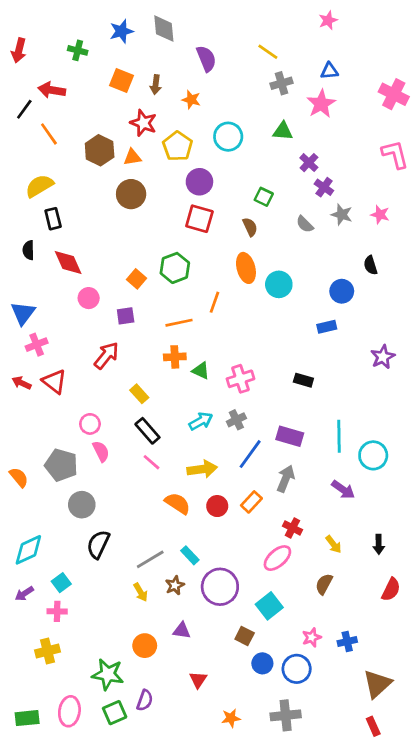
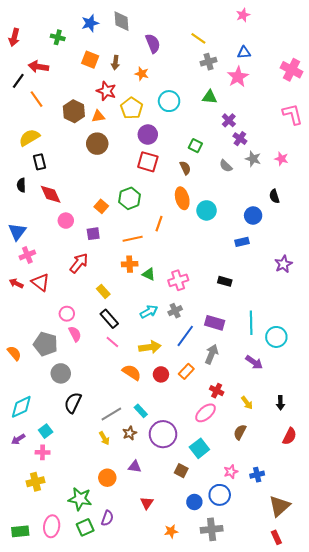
blue circle: (262, 663) -> (194, 502), moved

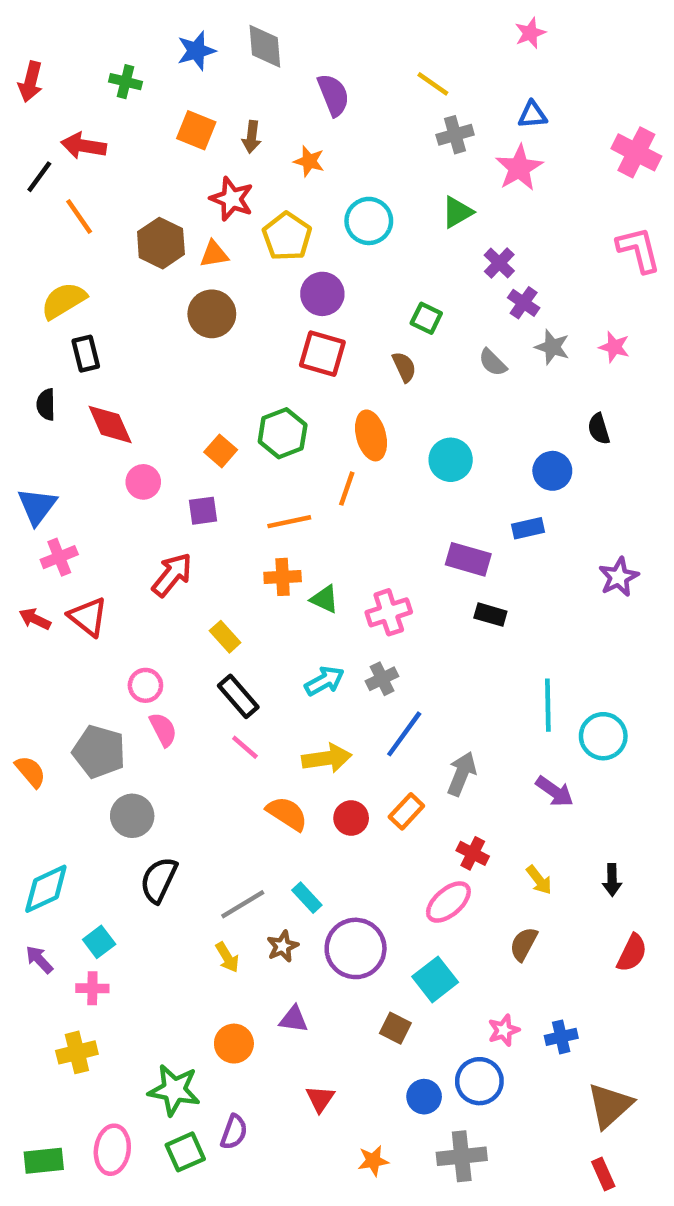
green triangle: (210, 97) -> (457, 212), turned -35
orange ellipse: (182, 198) -> (371, 435), moved
purple rectangle: (215, 323) -> (468, 559), moved
purple arrow: (18, 439) -> (39, 960), turned 80

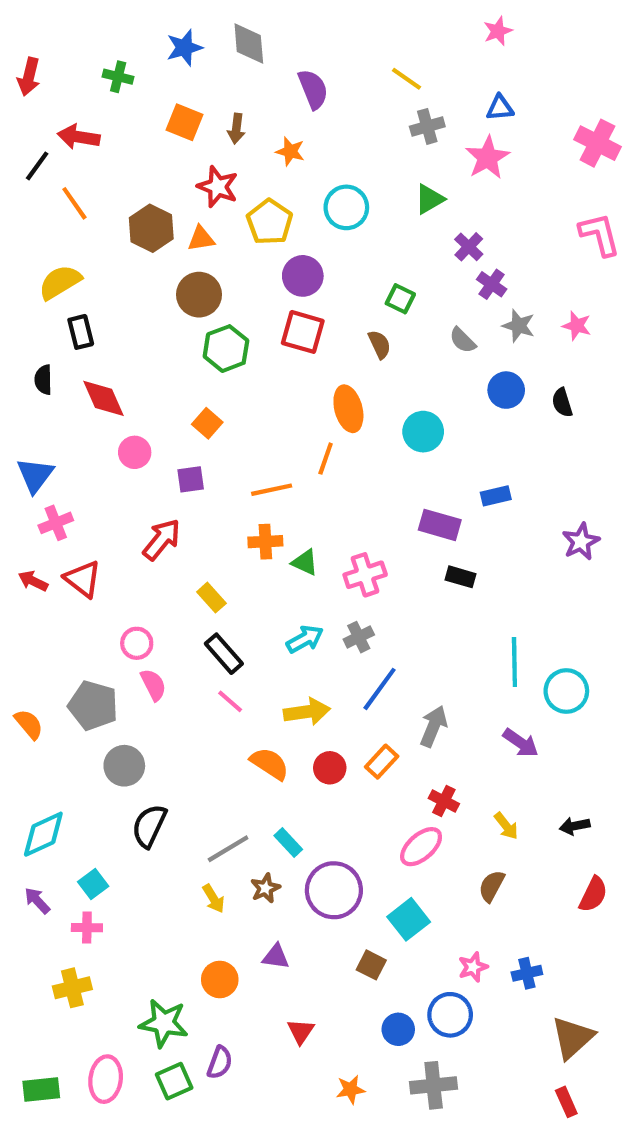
green hexagon: (283, 433) -> (226, 349), moved
blue circle: (552, 471) -> (506, 390), moved
black arrow: (612, 880) -> (575, 826), turned 80

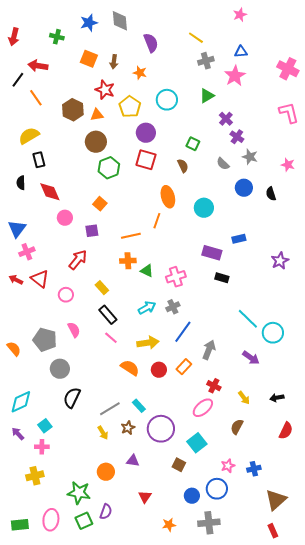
pink star: (577, 326) -> (288, 165), moved
pink circle: (137, 643) -> (66, 295), moved
cyan line: (514, 662) -> (248, 319), turned -45

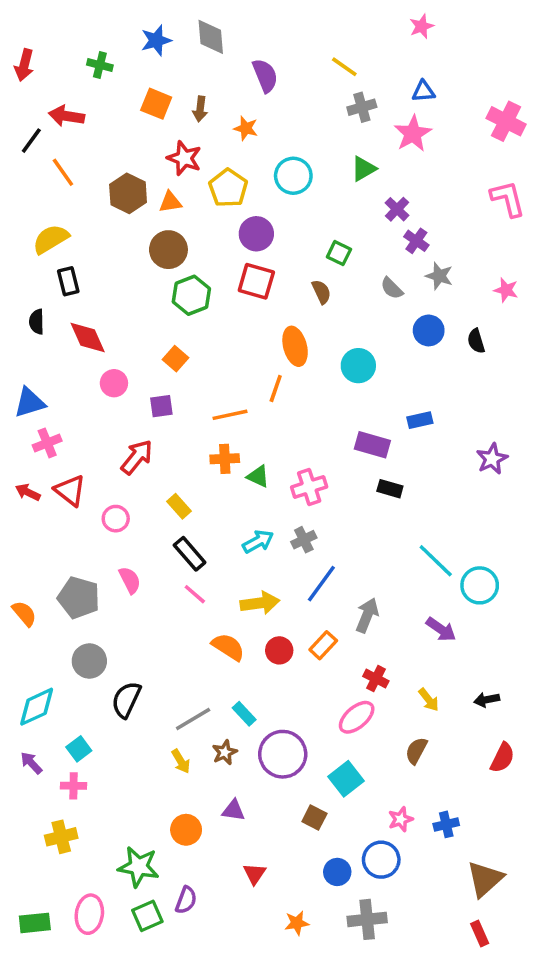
blue triangle: (17, 229) -> (30, 403), turned 36
gray circle: (60, 369) -> (89, 661), moved

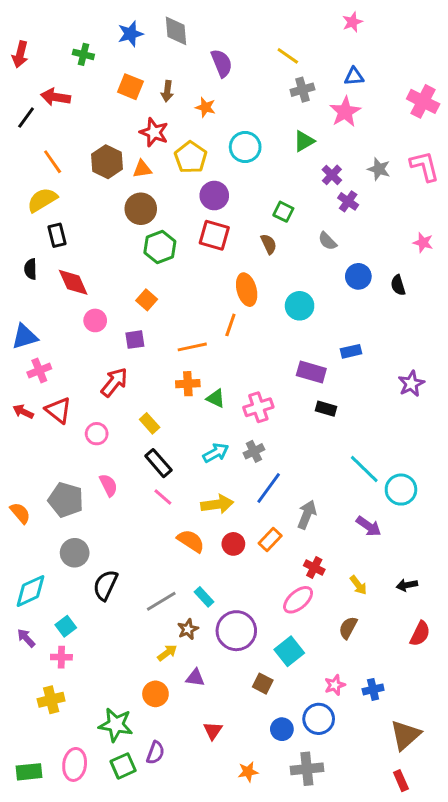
orange line: (63, 172) -> (53, 162), moved
gray star: (439, 276) -> (379, 169), moved
yellow arrow: (181, 761) -> (167, 653), moved, turned -96

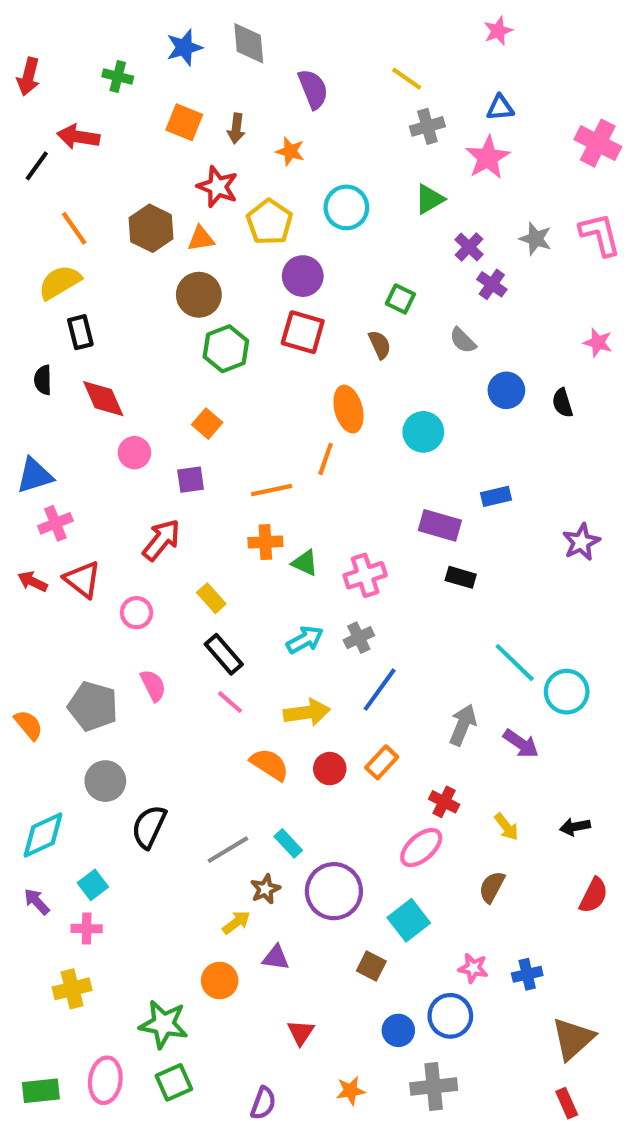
gray arrow: (307, 515) -> (463, 725), moved
pink star: (335, 685) -> (473, 968), turned 30
purple semicircle: (155, 753) -> (263, 1103), moved

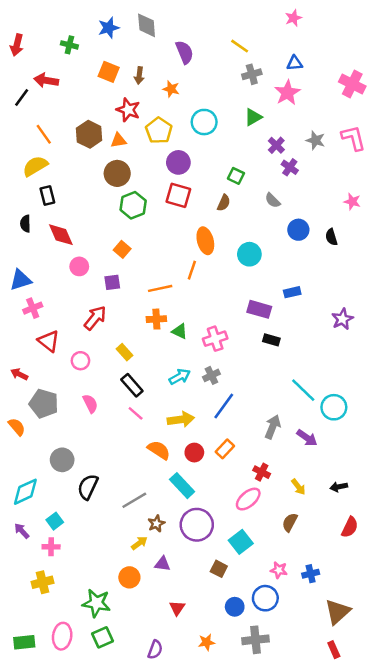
brown semicircle: (380, 345) -> (224, 203), turned 49
red arrow: (33, 582) -> (19, 374), moved
gray pentagon: (93, 706) -> (44, 404), moved
cyan rectangle: (288, 843) -> (182, 486), moved, size x1.5

